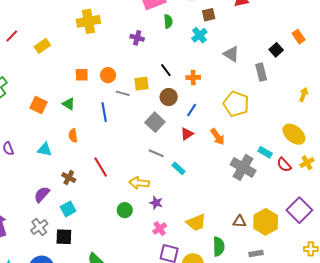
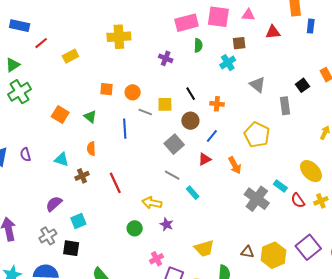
brown cross: (69, 178) -> (82, 176), moved, turned 32
pink cross: (160, 229) -> (157, 259), moved

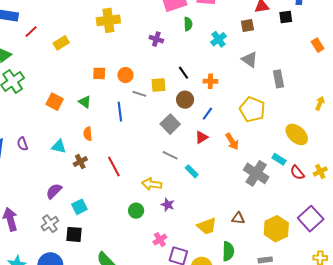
brown square: (239, 43) -> (247, 26), moved
black square: (302, 85) -> (286, 17), moved, turned 32
yellow ellipse: (311, 171) -> (297, 134), moved
brown triangle: (247, 252) -> (238, 218), moved

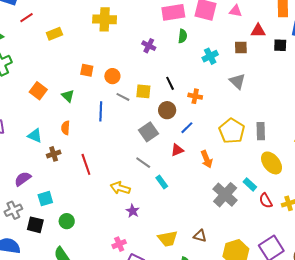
gray rectangle: (278, 79) -> (261, 131), moved
green circle: (136, 211) -> (67, 221), moved

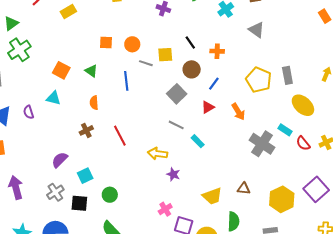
cyan triangle: (35, 136) -> (53, 98), moved

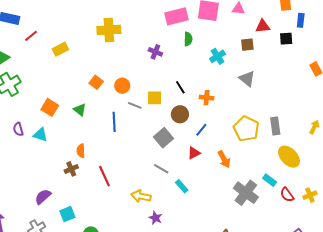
orange square: (106, 42) -> (96, 82), turned 32
orange semicircle: (94, 103) -> (81, 151), moved
purple semicircle: (29, 112) -> (18, 129), moved

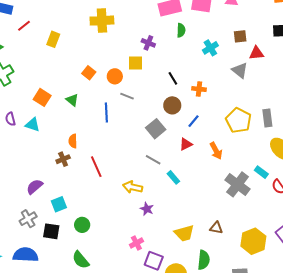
red triangle: (263, 26) -> (256, 53), moved
yellow rectangle: (60, 49) -> (53, 39), turned -42
yellow square: (155, 98) -> (136, 63), moved

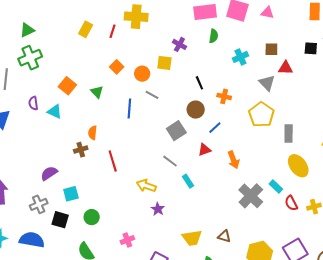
red line: (24, 26) -> (112, 31), moved, turned -40
yellow pentagon: (238, 120) -> (261, 115), moved
pink cross: (136, 243) -> (127, 240), moved

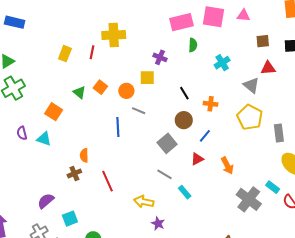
brown square: (271, 49) -> (263, 41), moved
green triangle: (97, 92) -> (79, 92), moved

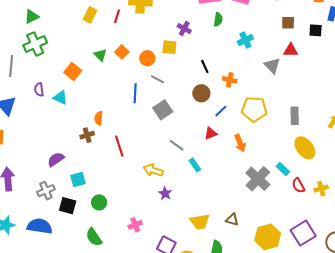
yellow pentagon: (250, 117) -> (254, 109), moved, turned -30
gray square: (167, 143) -> (163, 110), moved

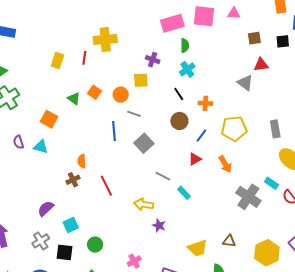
cyan cross: (245, 40) -> (187, 69), moved

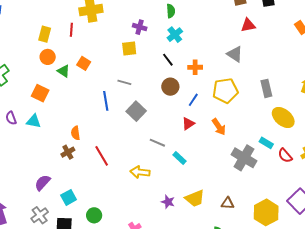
gray triangle: (245, 83) -> (235, 54), moved
orange circle: (121, 95) -> (48, 57), moved
purple star: (159, 225) -> (168, 202), moved
yellow trapezoid: (197, 248) -> (195, 198), moved

